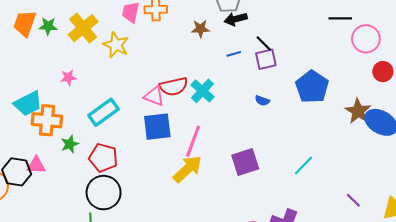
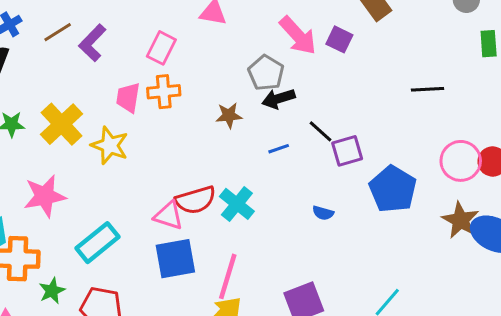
pink circle: (366, 39) -> (461, 161), moved
purple square: (266, 59) -> (347, 151), moved
pink star: (68, 78) -> (45, 196), size x1.8

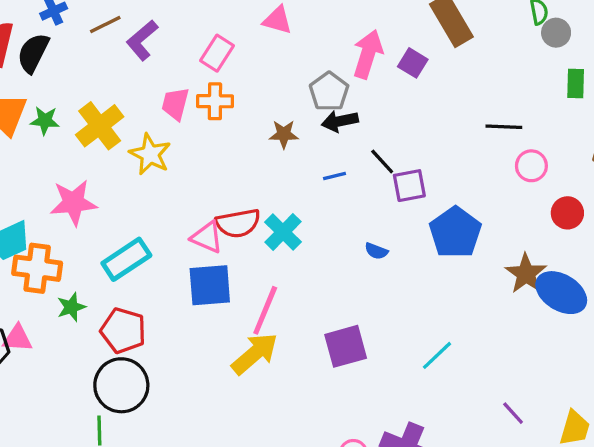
pink arrow: (298, 36) -> (368, 54), turned -126
pink circle: (461, 161) -> (531, 166), moved, size x0.7

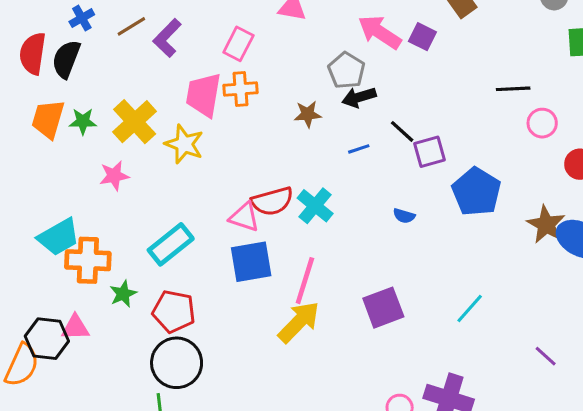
pink arrow: (368, 54) -> (380, 32), turned -69
pink trapezoid: (175, 104) -> (204, 95), size x1.4
pink star: (73, 203) -> (114, 176), moved, size x0.7

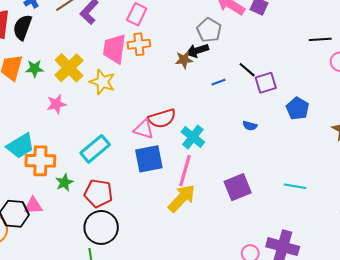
black arrow: (359, 97) -> (197, 51), moved
blue pentagon: (476, 192) -> (298, 108), size x0.7
cyan cross: (315, 206) -> (193, 137), moved
cyan line: (470, 309) -> (295, 186), turned 60

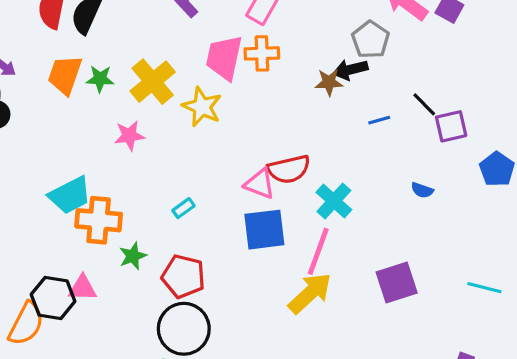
cyan rectangle: (95, 149) -> (183, 208), size x0.5

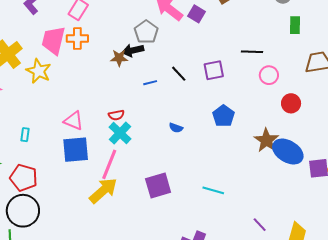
purple square: (451, 126) -> (214, 70), moved
red semicircle: (289, 169) -> (116, 115), moved, size x0.6
cyan rectangle: (183, 208) -> (25, 135), turned -48

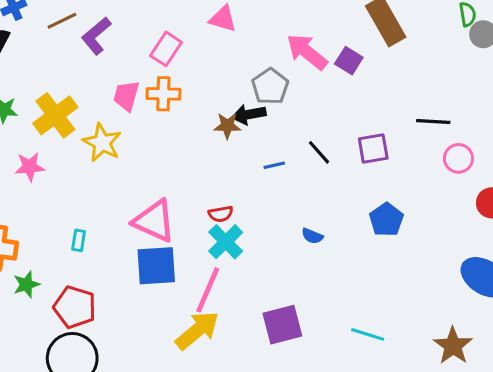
pink trapezoid: (53, 40) -> (126, 96), size x0.7
pink triangle: (74, 121) -> (154, 221), size x1.4
brown star: (266, 140) -> (453, 346), moved

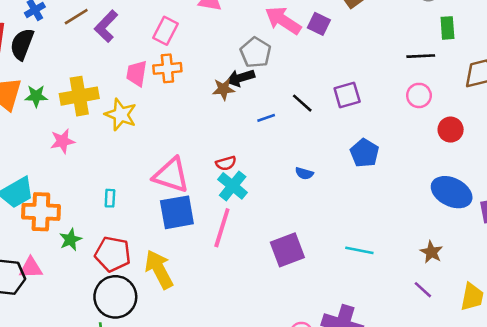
yellow cross: (55, 115) -> (79, 96), turned 33
black line: (433, 122) -> (421, 56), moved
yellow arrow: (197, 330) -> (159, 269), moved, turned -72
brown star: (453, 346) -> (431, 252), size x0.7

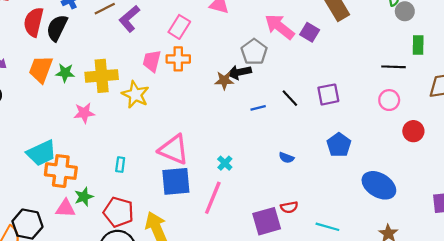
red semicircle: (226, 163) -> (289, 207), moved
cyan cross: (233, 186) -> (225, 163), size x0.6
blue ellipse: (452, 192) -> (379, 185), moved
pink triangle: (31, 268) -> (65, 208), moved

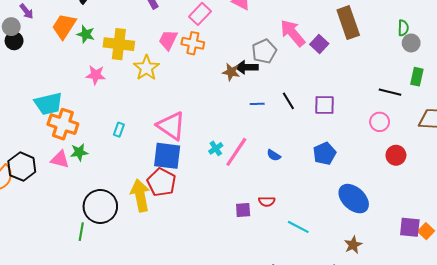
pink line: (213, 198) -> (236, 152), moved
red pentagon: (119, 212) -> (161, 182), moved
purple square: (267, 221) -> (243, 210), size x0.6

